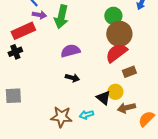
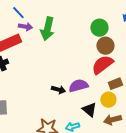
brown circle: (119, 34) -> (105, 46), size x0.7
purple semicircle: (70, 51) -> (78, 86), moved
yellow circle: (115, 92) -> (108, 100), moved

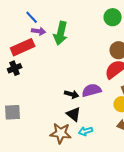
green circle: (99, 28) -> (113, 17), moved
black triangle: (89, 110) -> (74, 114), moved

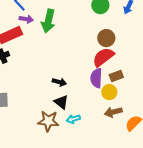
purple semicircle: (92, 90) -> (96, 78), moved, turned -72

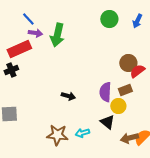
brown circle: (106, 38) -> (128, 63), moved
red semicircle: (103, 57) -> (137, 71), moved, size x0.7
black triangle: (61, 102) -> (107, 122), moved
brown arrow: (113, 112) -> (129, 138), moved

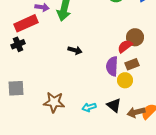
red semicircle: (137, 71) -> (125, 46), moved
black arrow: (68, 96) -> (75, 50), moved
black triangle: (107, 122) -> (114, 105), moved
brown star: (57, 135) -> (54, 102), moved

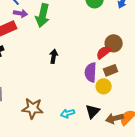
black arrow: (75, 50) -> (54, 56), turned -96
black triangle: (114, 105) -> (93, 111), turned 35

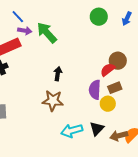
green arrow: (43, 15) -> (47, 33), turned 125
brown star: (33, 108) -> (53, 101), moved
cyan arrow: (68, 113) -> (72, 131), size x1.5

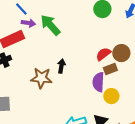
red semicircle: (108, 70) -> (103, 54), moved
brown rectangle: (115, 88) -> (110, 69), moved
brown star: (53, 101) -> (41, 78), moved

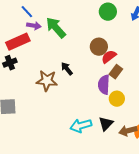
brown circle: (121, 53) -> (99, 47), moved
black arrow: (61, 66) -> (67, 69), turned -48
brown rectangle: (110, 69) -> (116, 72), turned -32

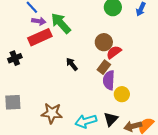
red rectangle: (18, 42) -> (40, 37), moved
brown rectangle: (116, 72) -> (104, 67), moved
brown star: (47, 81) -> (52, 113), moved

